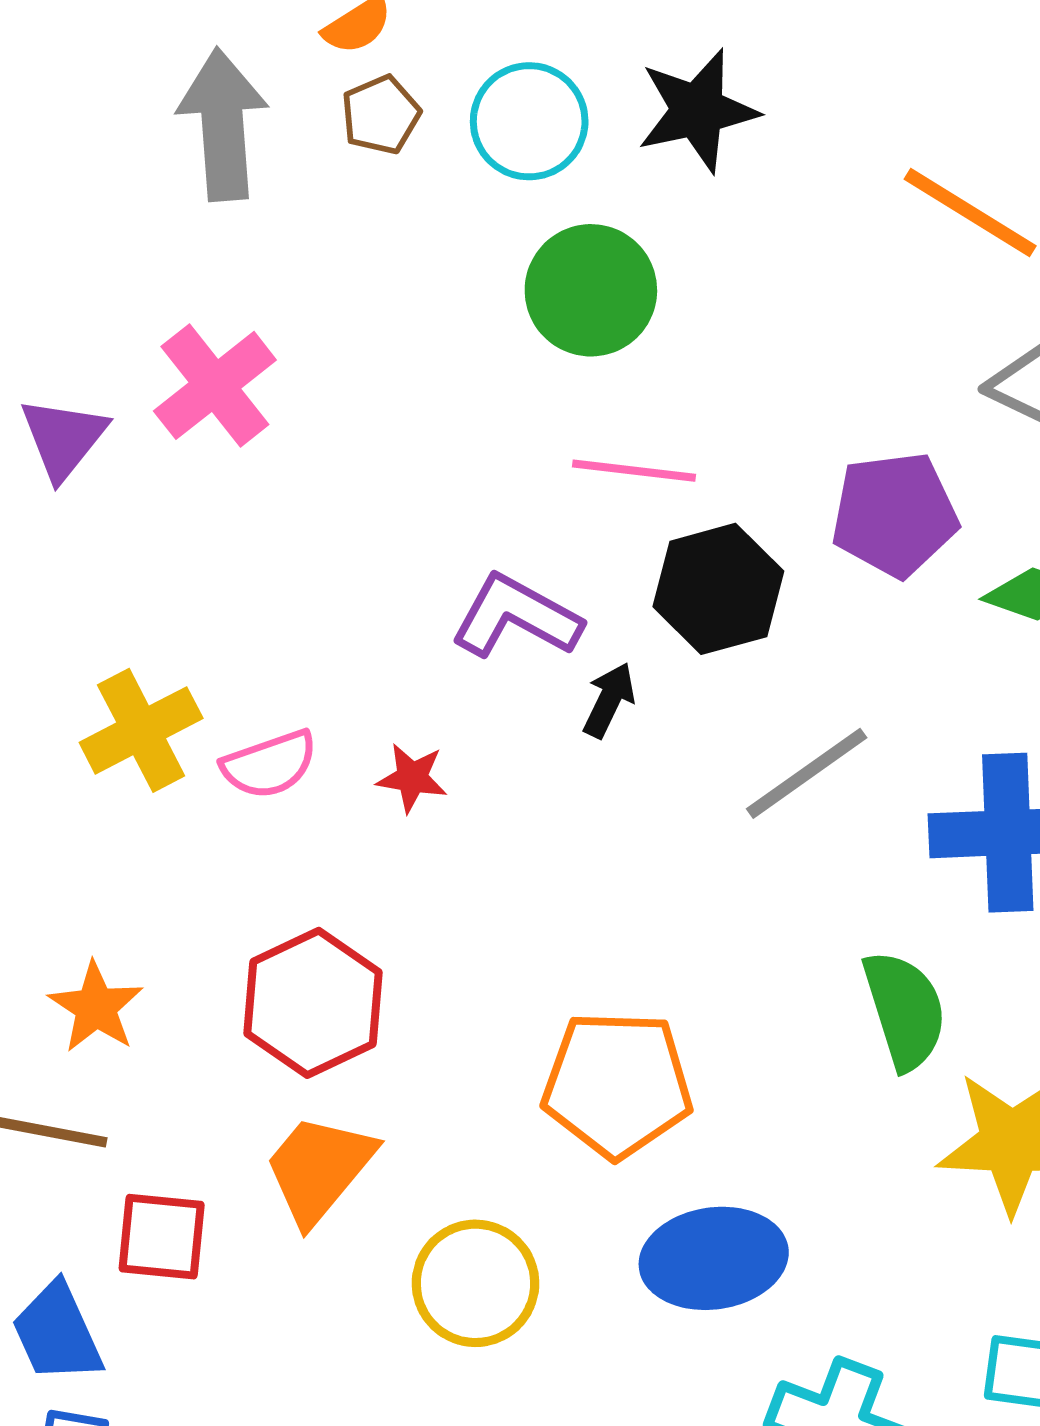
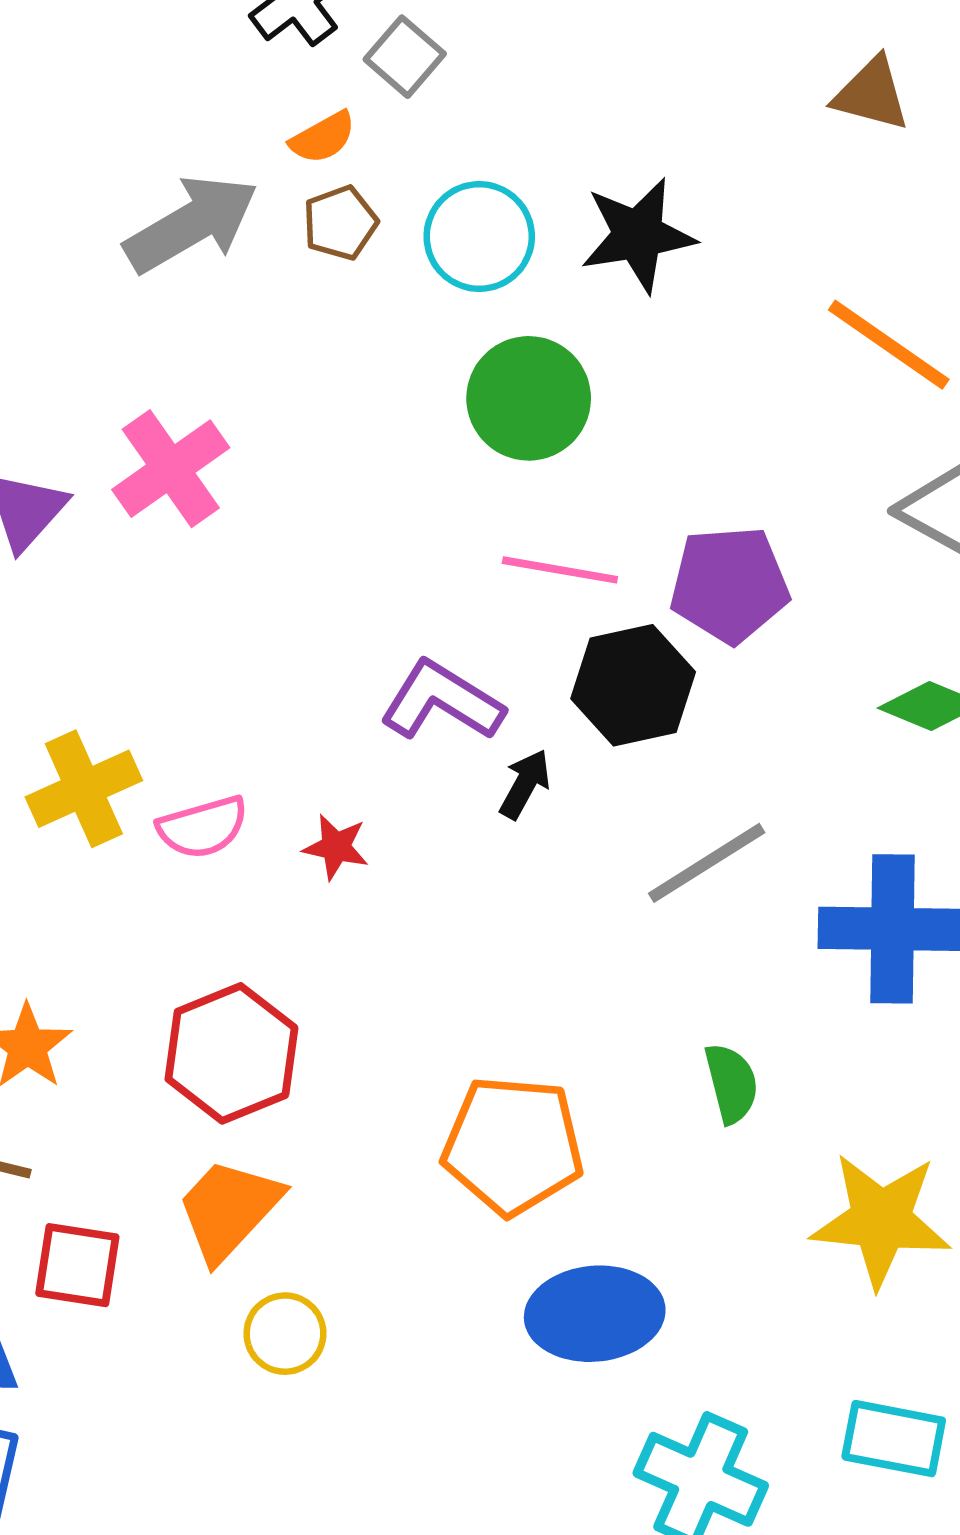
gray arrow: (223, 124) -> (191, 224), turned 61
purple pentagon: (894, 514) -> (730, 584), moved
green semicircle: (905, 1010) -> (731, 1083), moved, size x0.7
yellow circle: (475, 1283) -> (285, 1334), moved, size x0.7

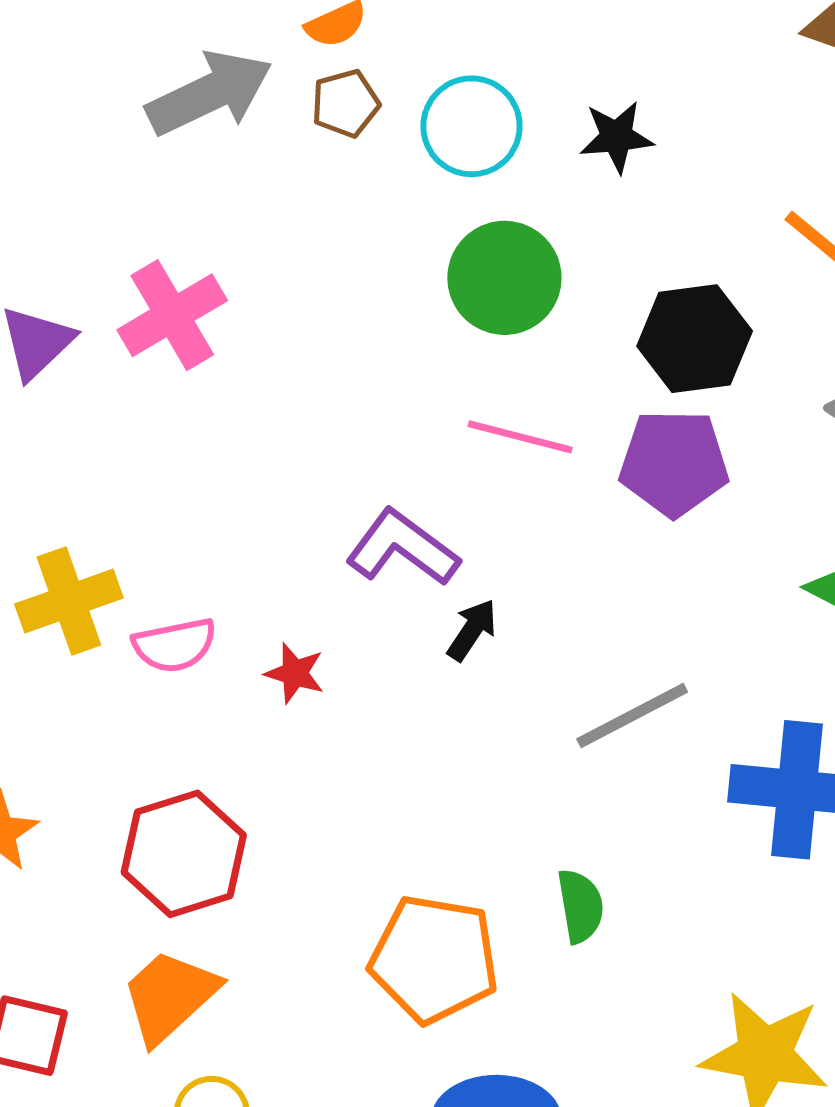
black star: (638, 235) -> (617, 137), size x0.7
black hexagon: (633, 685) -> (695, 339), moved
green semicircle: (731, 1083) -> (580, 906), moved

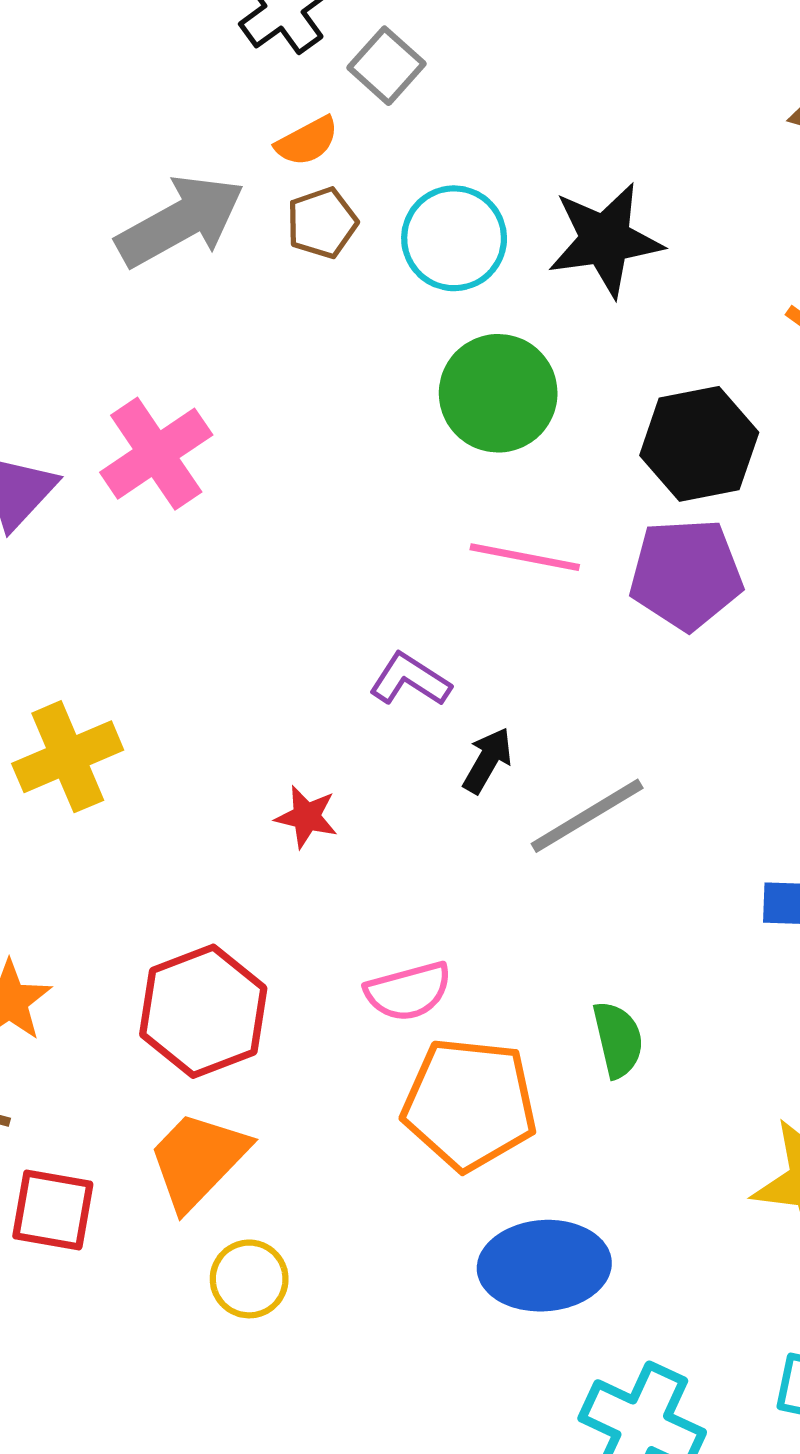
black star: (617, 137) -> (605, 240), size x1.5
purple L-shape: (402, 548) -> (410, 680), size x0.7
pink semicircle: (175, 645) -> (408, 991), moved
gray line: (632, 716) -> (587, 816), moved

